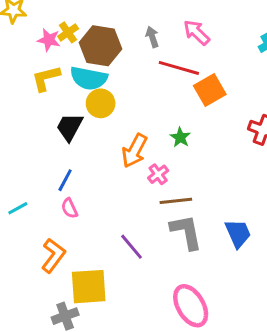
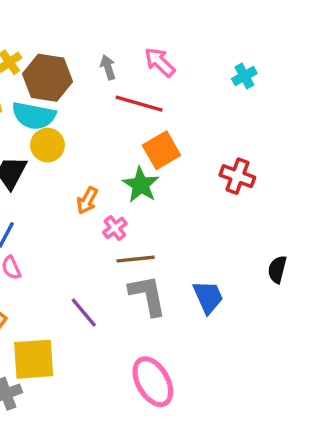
orange square: (210, 90) -> (161, 150), moved
green star: (180, 137) -> (141, 185), size x1.5
orange arrow: (135, 151) -> (87, 200), size x0.7

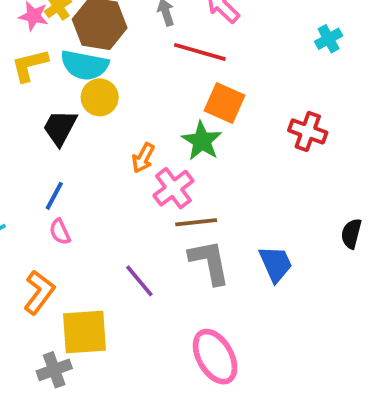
cyan cross: (244, 76) -> (329, 39), moved
orange square: (161, 150) -> (225, 103), turned -36
pink cross: (115, 228) -> (173, 188), size x1.5

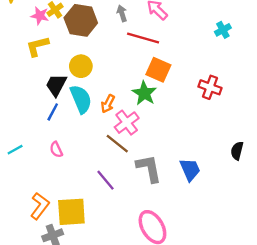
cyan semicircle: (84, 65) -> (81, 99), moved, turned -124
blue line: (54, 196) -> (53, 112), moved
brown line: (196, 222) -> (117, 144), moved, turned 45
orange L-shape: (39, 292) -> (40, 206), moved

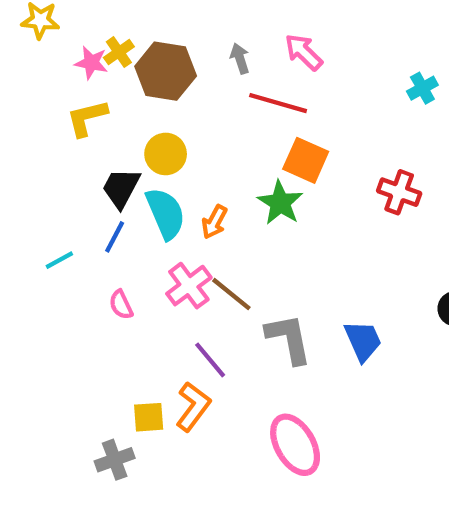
pink cross: (127, 123) -> (189, 286), moved
cyan line: (15, 150) -> (59, 260), moved
orange L-shape: (40, 206) -> (193, 407), moved
yellow square: (71, 212) -> (149, 417), size x0.6

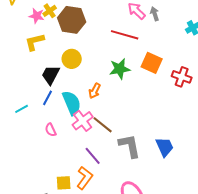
gray arrow: (240, 58) -> (155, 14), moved
orange square: (306, 160) -> (152, 63), moved
green star: (280, 203) -> (120, 69), moved, turned 30
cyan semicircle: (166, 213) -> (72, 103), moved

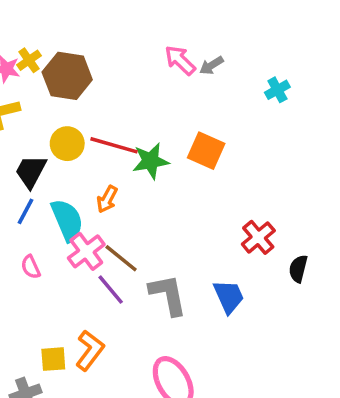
gray arrow: (155, 14) -> (211, 65), turned -104
red line: (125, 35) -> (114, 145), moved
red cross: (182, 77) -> (258, 237), moved, turned 30
purple line: (93, 156) -> (111, 290), moved

